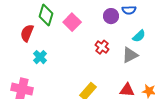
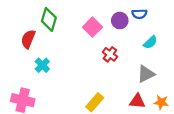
pink square: (72, 22) -> (92, 27), moved
gray triangle: (130, 55) -> (146, 74), moved

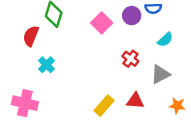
red cross: (110, 54) -> (130, 59), moved
red triangle: (137, 101) -> (135, 101), moved

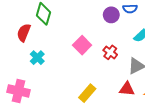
pink square: (102, 23) -> (82, 45), moved
red triangle: (135, 101) -> (127, 89), moved

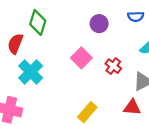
purple circle: (111, 15) -> (99, 24), moved
cyan cross: (37, 58) -> (31, 72), size x1.5

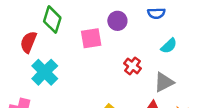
pink square: (81, 58) -> (91, 38), moved, turned 36

